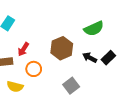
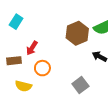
brown hexagon: (62, 48) -> (77, 33), moved

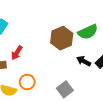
orange circle: (42, 68) -> (27, 82), moved

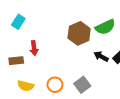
red arrow: (17, 53) -> (34, 48), turned -40
orange circle: (27, 82) -> (55, 85), moved

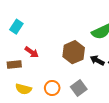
brown hexagon: (79, 33) -> (74, 52), moved
red arrow: (34, 48) -> (32, 52), turned -48

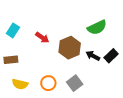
cyan rectangle: (16, 27) -> (13, 30), moved
red arrow: (32, 52) -> (42, 38), moved

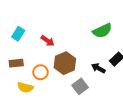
brown hexagon: (70, 48) -> (65, 63), moved
black arrow: (93, 56) -> (98, 68), moved
orange circle: (48, 83) -> (41, 72), moved

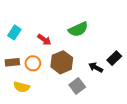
green semicircle: (102, 31) -> (78, 29), moved
orange circle: (41, 72) -> (33, 63), moved

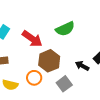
red arrow: (44, 40) -> (32, 39), size x1.5
orange circle: (33, 63) -> (34, 78), moved

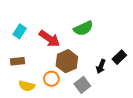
black arrow: (82, 66) -> (101, 66), turned -96

